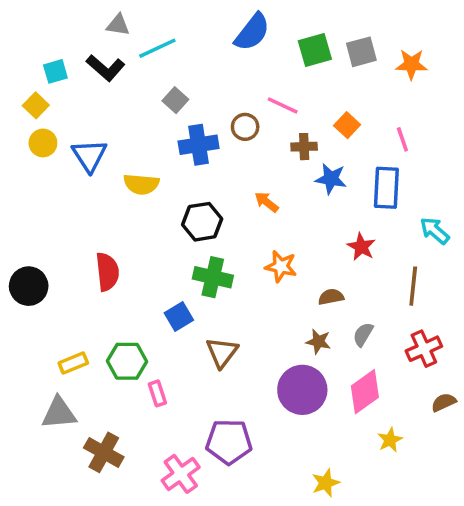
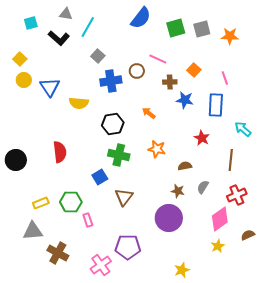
cyan line: (157, 48) -> (88, 27), turned -35
cyan square: (55, 71) -> (31, 23), moved
pink diamond: (365, 392) -> (220, 219), moved
brown semicircle: (444, 402) -> (248, 235), moved

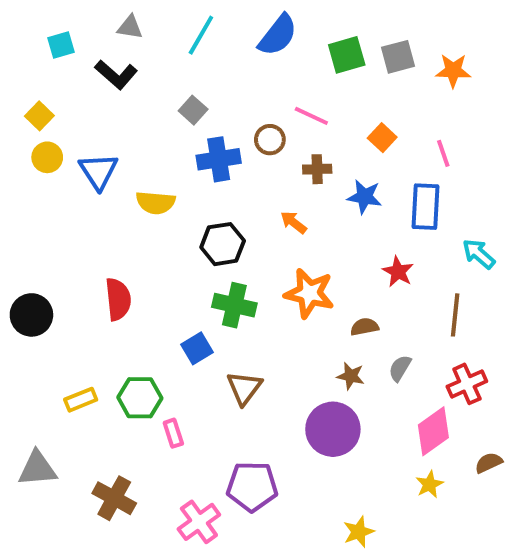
cyan line: (88, 27) -> (201, 35), moved
brown cross: (170, 82) -> (317, 169), moved
orange star: (157, 149) -> (309, 293), size x1.4
gray triangle: (33, 231) -> (37, 469), moved

